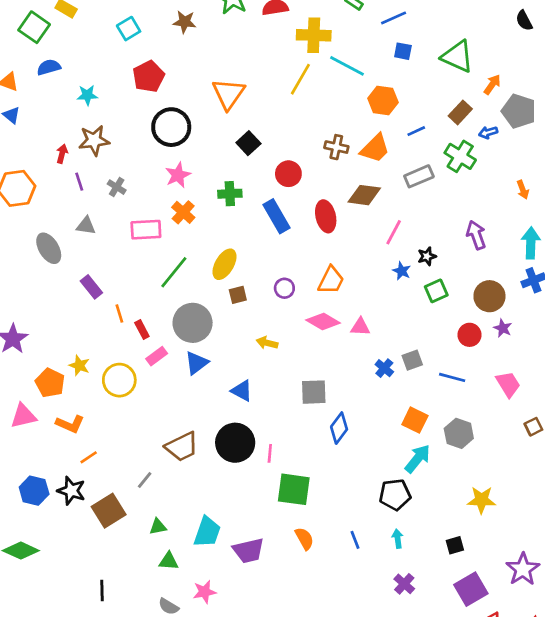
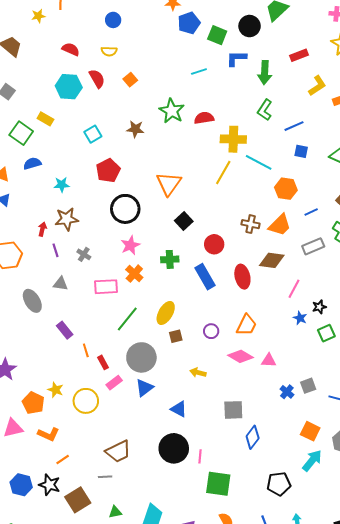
brown trapezoid: (182, 447) -> (118, 451), moved
gray line: (145, 480) -> (105, 477), turned 48
black pentagon: (395, 495) -> (279, 484), moved

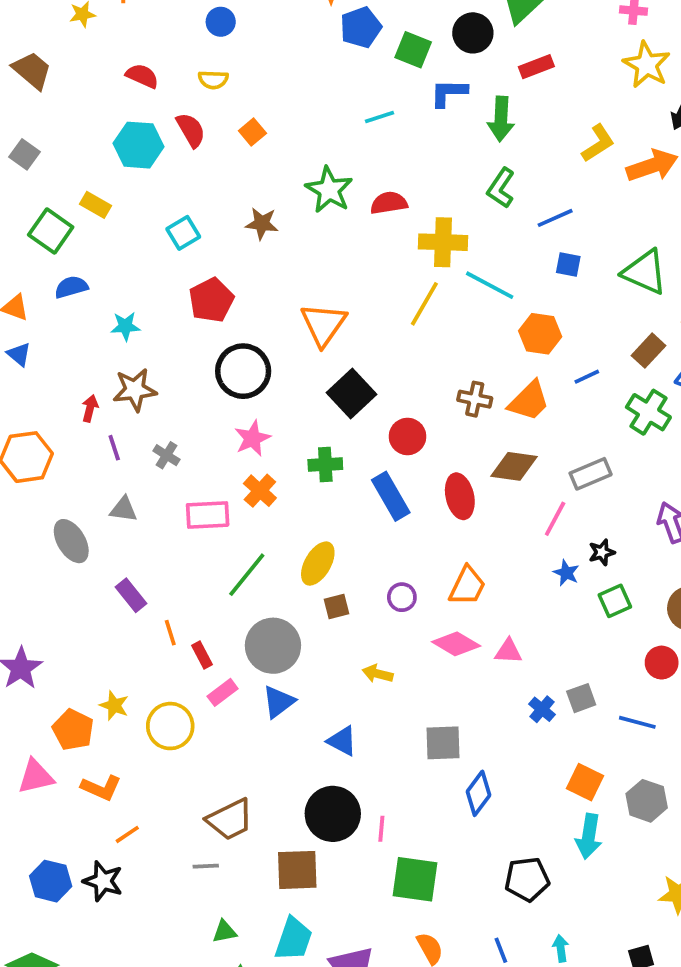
red rectangle: (299, 55) -> (536, 67), moved
black square: (184, 221) -> (351, 394), size x1.4
gray rectangle: (313, 246) -> (591, 474), moved
cyan arrow: (312, 460) -> (589, 836), turned 150
brown square: (78, 500) -> (297, 870), moved, turned 30

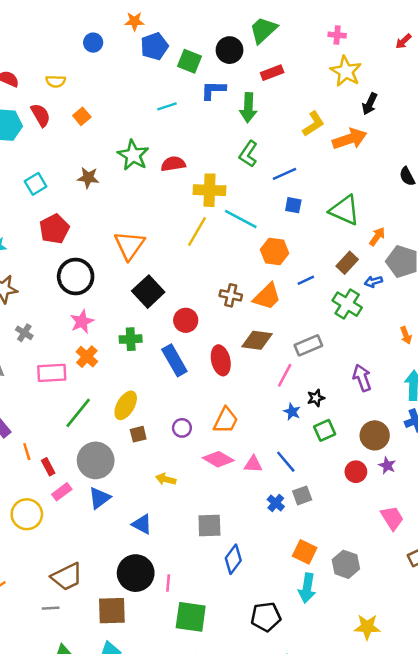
blue circle: (221, 22) -> (93, 43), moved
blue line: (637, 722) -> (286, 462), moved, turned 35

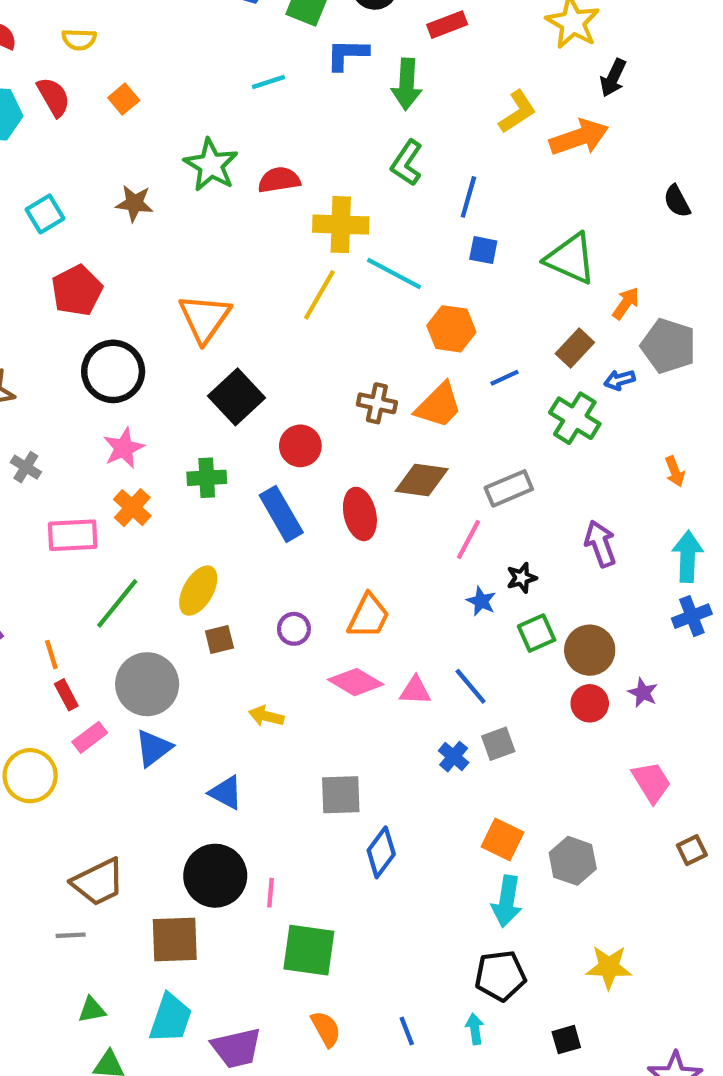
blue line: (285, 174) -> (468, 197), turned -50
brown circle: (375, 435) -> (590, 650), moved
orange line: (27, 452) -> (51, 654), moved
black pentagon: (266, 617) -> (500, 976), moved

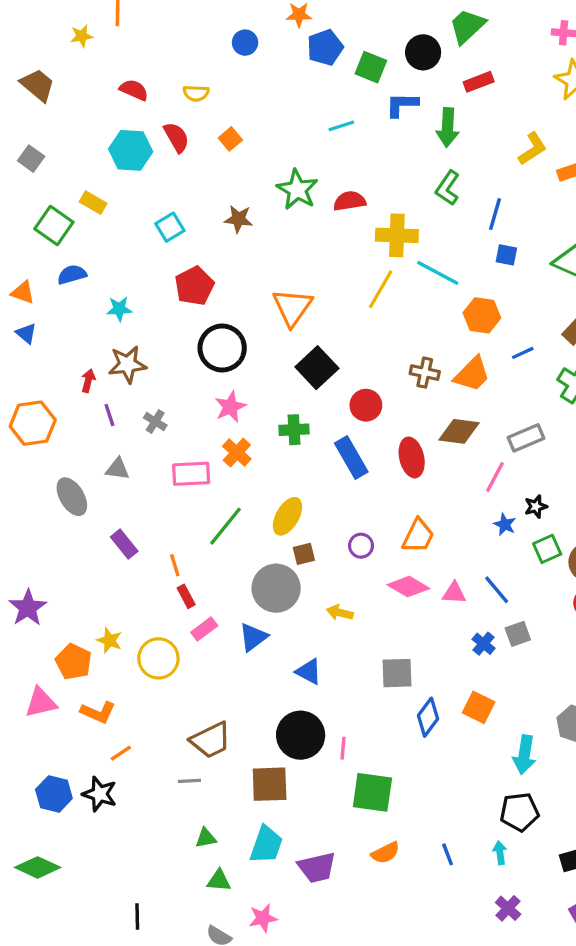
gray circle: (147, 684) -> (276, 588), moved
orange square: (502, 840) -> (479, 707), moved
orange semicircle: (326, 1029) -> (386, 853), turned 92

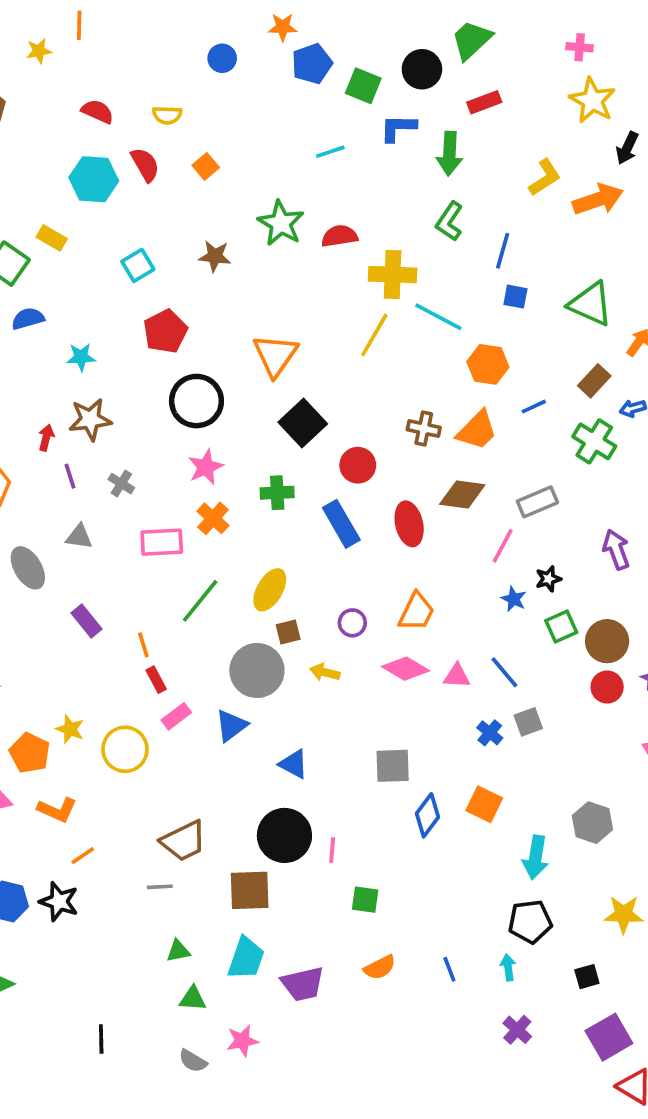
yellow arrow: (340, 613) -> (325, 672), moved
green square: (372, 792) -> (365, 900), size x0.6

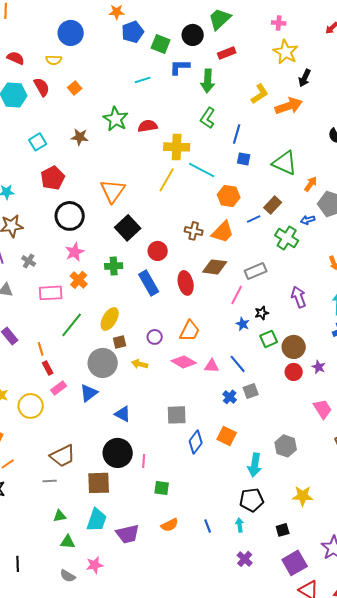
blue circle: (222, 58) -> (71, 33), moved, size x1.6
brown rectangle: (594, 381) -> (273, 205), moved

